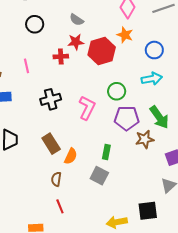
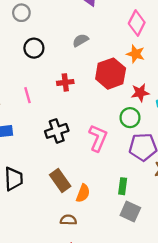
gray semicircle: (77, 20) -> (81, 40), turned 120
red star: (76, 42) -> (140, 93), moved
gray square: (99, 176) -> (130, 211), moved
brown semicircle: (56, 179) -> (68, 220), turned 88

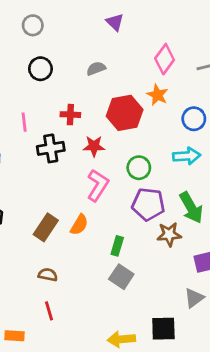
red star: (140, 93) -> (94, 146), moved
black cross: (57, 131) -> (51, 148), moved
brown rectangle: (60, 180) -> (46, 227), turned 60
orange semicircle: (83, 193) -> (79, 225), moved

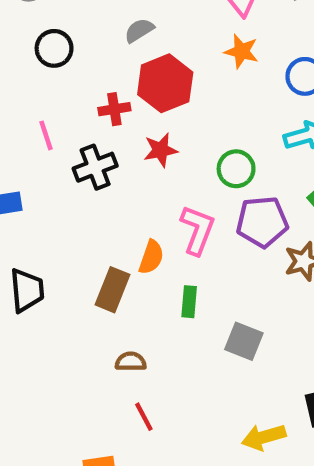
red hexagon: (125, 113) -> (165, 83), moved
pink L-shape: (98, 185) -> (198, 230), moved
orange semicircle: (79, 225) -> (151, 257), moved
green rectangle: (117, 246) -> (189, 302), moved

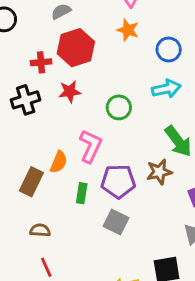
purple pentagon: (262, 222) -> (118, 181), moved

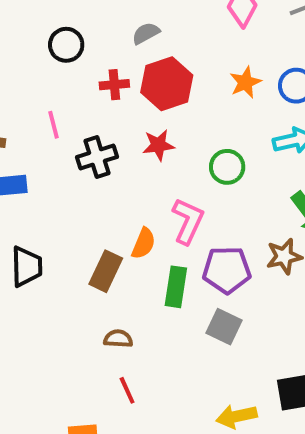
orange star: (128, 30) -> (245, 82), moved, turned 30
red cross: (41, 62) -> (114, 85), moved
green rectangle: (82, 193) -> (176, 287), size x1.4

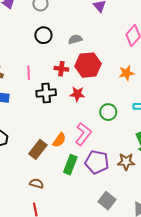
gray semicircle: (146, 33) -> (75, 39), moved
red cross: (114, 85) -> (61, 69), moved
gray square: (224, 327) -> (107, 201), moved

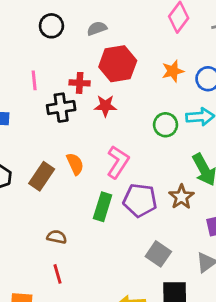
red cross: (61, 69) -> (80, 83), moved
green circle: (108, 112) -> (166, 125), moved
orange semicircle: (59, 140) -> (75, 164), moved, turned -56
brown rectangle: (38, 149) -> (42, 176), moved
brown star: (126, 162) -> (181, 197), turned -30

